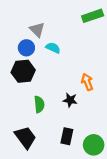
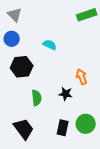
gray triangle: (37, 30) -> (15, 15), moved
blue circle: (26, 48) -> (12, 39), moved
green circle: (94, 145) -> (86, 124), moved

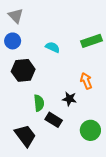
green rectangle: (87, 15) -> (91, 41), moved
black rectangle: (63, 128) -> (54, 120), moved, turned -70

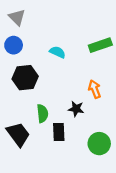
black rectangle: (54, 120) -> (59, 132), turned 56
black trapezoid: (25, 136) -> (18, 134), moved

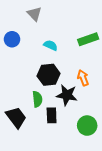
gray triangle: (17, 17) -> (34, 14), moved
black hexagon: (25, 78) -> (49, 75), moved
black star: (76, 109) -> (67, 95), size x1.5

